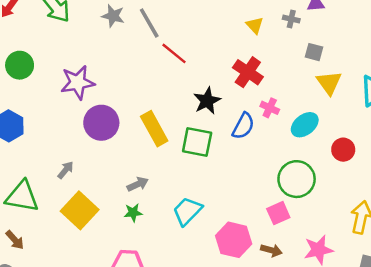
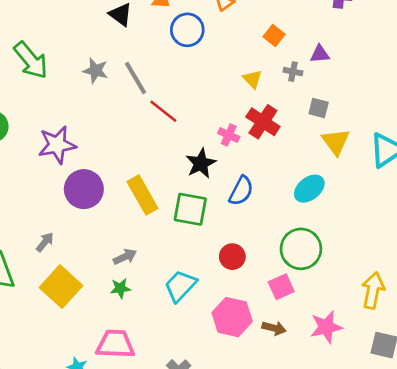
red cross: (248, 72) -> (263, 122), moved
pink cross: (270, 108) -> (229, 135), moved
red circle: (343, 150) -> (232, 257), moved

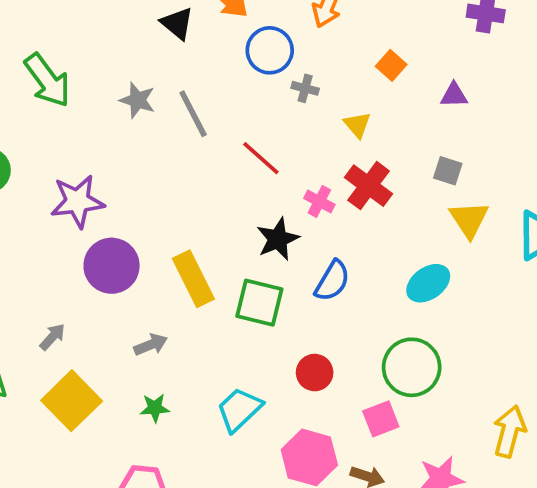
gray cross: (293, 72) -> (305, 88), moved
red line: (163, 111) -> (261, 158), moved
gray arrow: (125, 257) -> (151, 345), moved

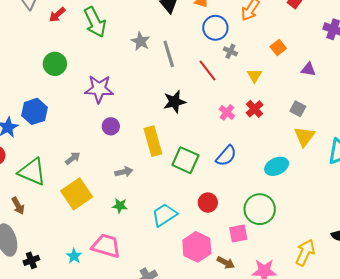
red line: (261, 158) -> (208, 70), moved
red cross: (369, 186) -> (255, 109), size x0.7
black star: (278, 239) -> (174, 102), moved
purple circle: (112, 266) -> (111, 126), size x0.6

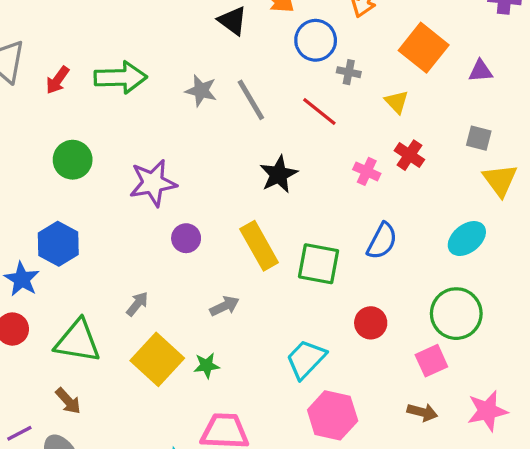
green arrow: (95, 22) -> (121, 77), turned -52
orange square: (278, 47) -> (424, 48), size x1.8
green star: (120, 206) -> (207, 365), moved
pink hexagon: (197, 247) -> (333, 415), moved

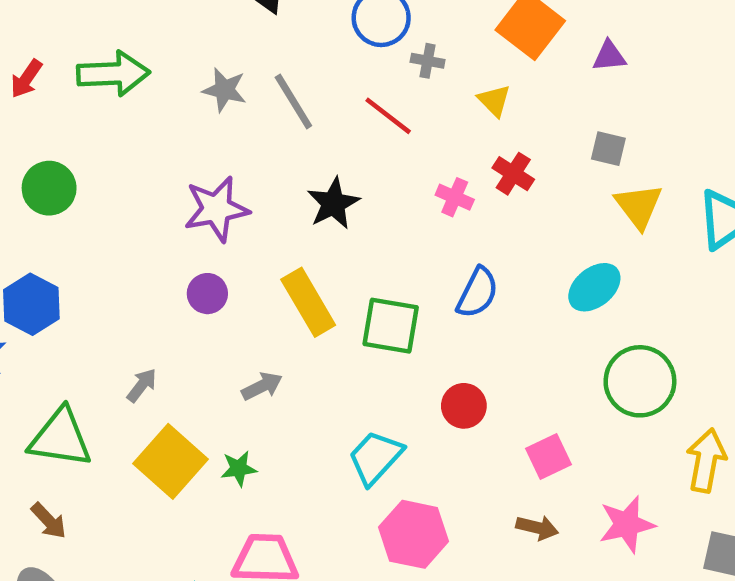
purple star: (153, 183) -> (216, 209), moved
green circle: (456, 314) -> (640, 381), moved

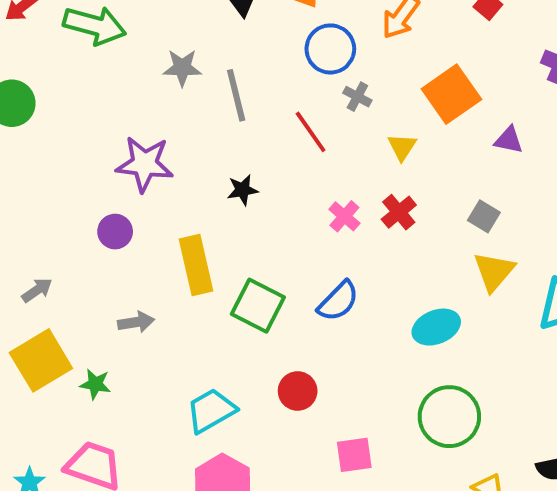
gray star: (224, 90) -> (182, 68), turned -30
black star: (333, 203) -> (243, 190), size x0.7

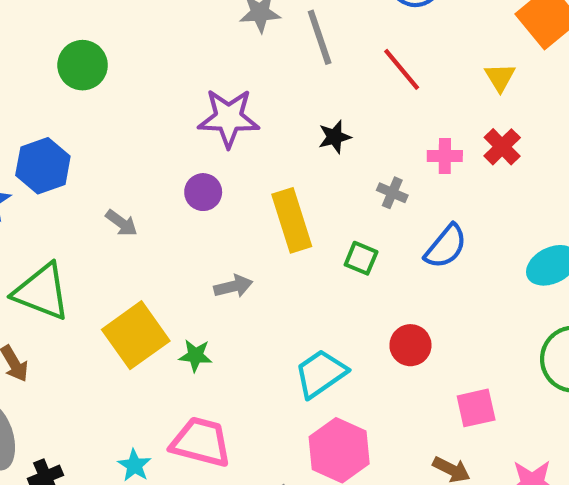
gray cross: (357, 97) -> (392, 193), moved
pink cross: (344, 216) -> (445, 156), turned -36
gray arrow: (37, 290) -> (121, 223), moved, turned 76
green square: (258, 306) -> (361, 258), size x0.6

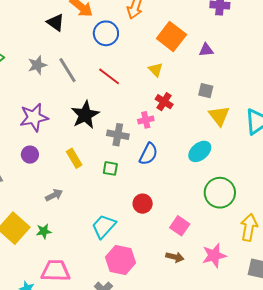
black star: (335, 137) -> (85, 115), size x1.8
pink cross: (445, 156) -> (146, 120), moved
gray cross: (392, 193) -> (118, 135), size x1.5
yellow rectangle: (292, 220) -> (74, 158), size x0.7
pink square: (476, 408) -> (180, 226), turned -30

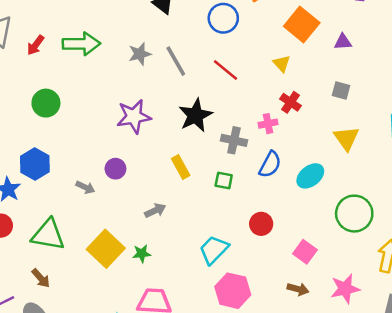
yellow triangle: (219, 116) -> (346, 138), moved
cyan ellipse: (200, 151) -> (310, 176), moved
purple circle: (30, 155) -> (115, 169), moved

